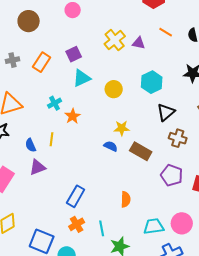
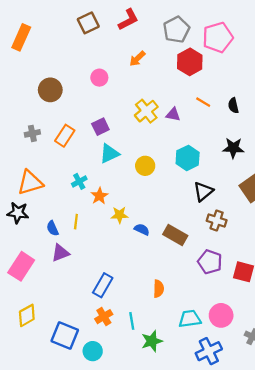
yellow star: (122, 128) -> (119, 215), moved

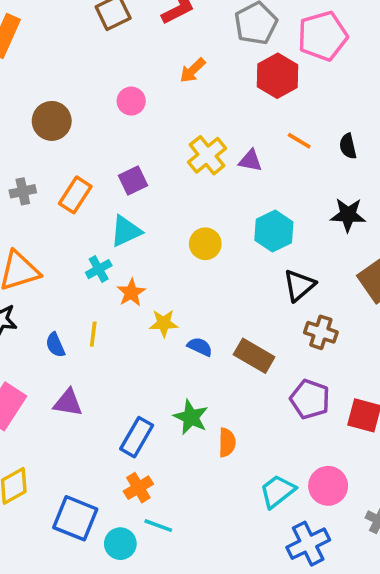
cyan triangle: (109, 154) -> (126, 231), moved
purple triangle: (60, 253) -> (68, 403), moved, turned 30
cyan trapezoid: (190, 319) -> (278, 491), turned -30
cyan line: (132, 321) -> (158, 526), moved, turned -60
green star: (152, 341) -> (191, 417), moved, turned -30

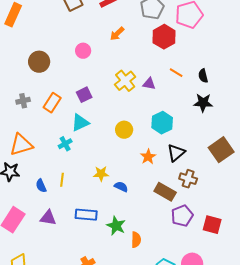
black star: (348, 215) -> (203, 103), moved
orange star: (131, 293) -> (148, 157), moved
brown rectangle: (254, 356) -> (165, 192), moved
purple pentagon: (310, 399) -> (182, 216), turned 30
blue rectangle: (137, 437) -> (86, 215), moved, turned 65

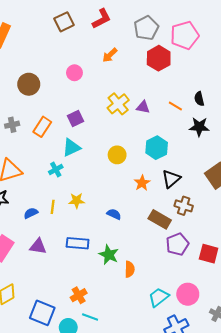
orange line: (176, 73) -> (175, 106), moved
yellow star: (101, 174) -> (77, 201), moved
blue semicircle: (41, 186) -> (31, 213), turned 88

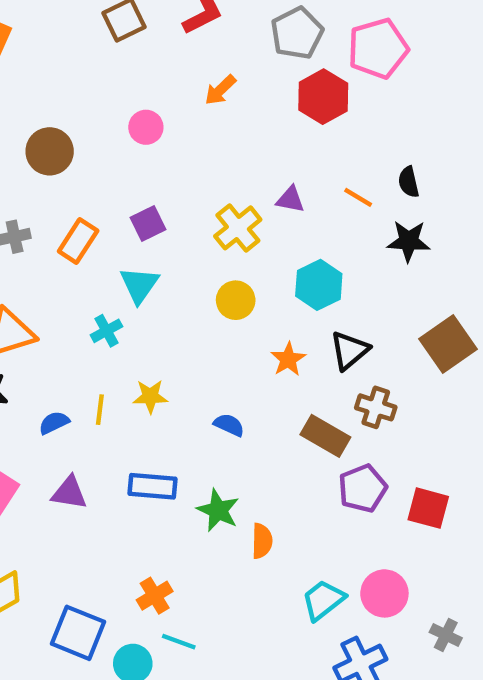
yellow cross: (118, 104) -> (238, 228), moved
cyan triangle: (71, 148) -> (139, 285), turned -30

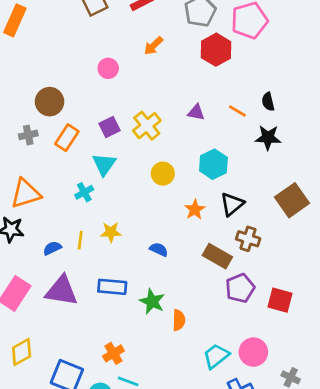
brown circle: (50, 151) -> (50, 102), moved
yellow cross: (238, 228) -> (147, 126), moved
purple triangle: (69, 493) -> (62, 291), size x1.5

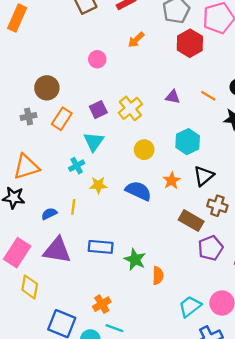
yellow star: (111, 232) -> (98, 185), moved
blue semicircle: (159, 249) -> (138, 191), moved, size x1.6
yellow diamond: (22, 352) -> (30, 287), moved, turned -50

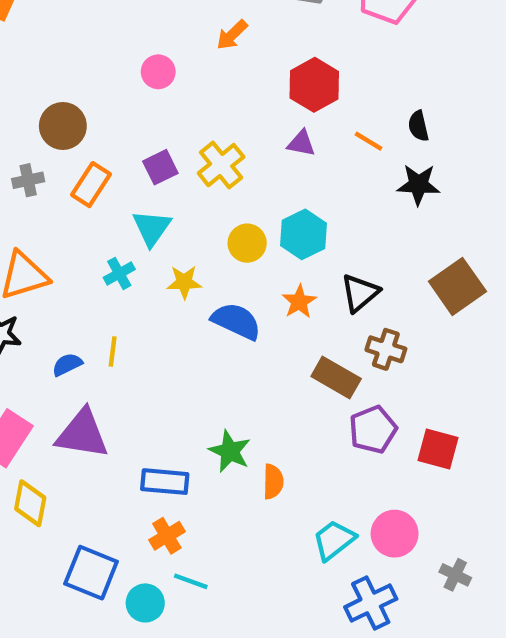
red hexagon: (190, 43) -> (314, 85), moved
cyan hexagon: (188, 142) -> (303, 234), moved
yellow star: (98, 185) -> (184, 282), moved
blue rectangle: (101, 247) -> (165, 482), moved

